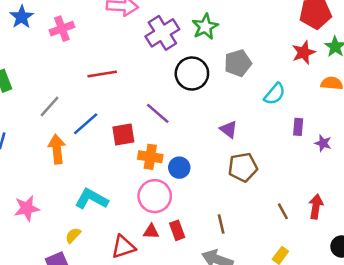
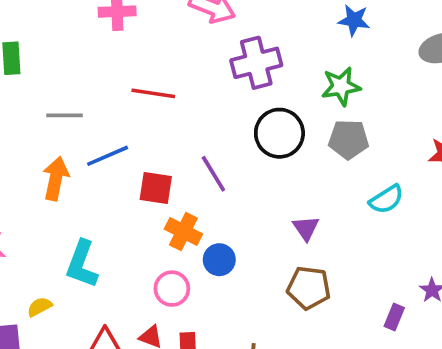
green star: (205, 27) -> (341, 86), moved
gray line: (49, 106) -> (65, 115), turned 30
purple rectangle: (298, 127) -> (394, 317), moved
pink circle: (155, 196) -> (172, 289), size x0.7
cyan L-shape: (92, 199) -> (82, 264), turned -116

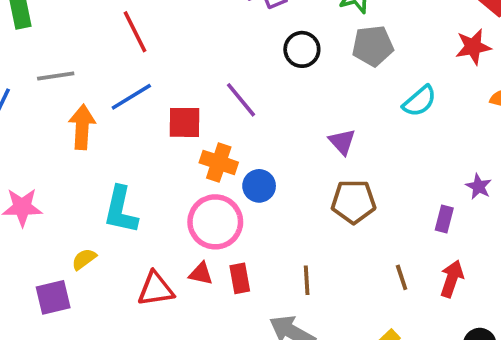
red line: (153, 93) -> (135, 32), moved, turned 63
gray line: (65, 115) -> (56, 76), moved
black circle: (279, 133) -> (302, 49), size x0.7
pink circle: (172, 289) -> (215, 222), size x1.5

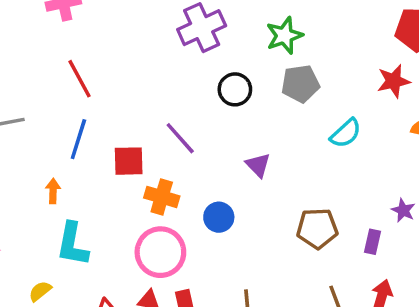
blue line: (131, 97) -> (78, 139), turned -39
orange arrow: (82, 127) -> (53, 191), moved, size x0.6
purple triangle: (342, 142) -> (258, 165), moved
blue circle: (259, 186) -> (219, 217), moved
brown pentagon: (353, 202) -> (317, 228), moved

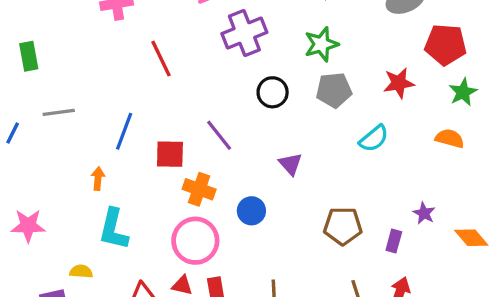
red line: (80, 79) -> (161, 59), moved
red star: (394, 81) -> (399, 83), moved
yellow semicircle: (40, 291) -> (81, 271), turned 40

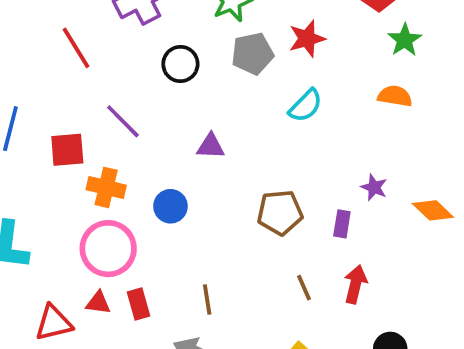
red line: (161, 59) -> (76, 48), moved
red star: (399, 83) -> (307, 39), moved
purple triangle: (291, 164) -> (211, 146), turned -40

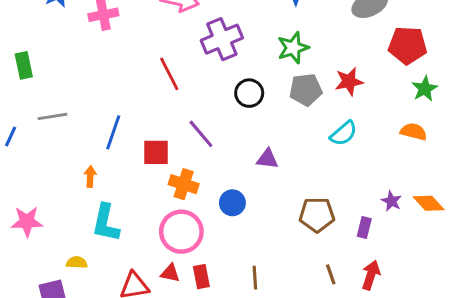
orange diamond: (433, 210) -> (429, 203), moved

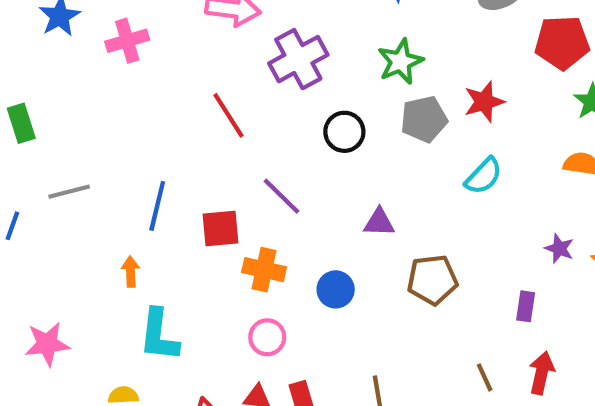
purple star: (391, 201) -> (559, 249), moved
brown pentagon: (317, 215) -> (432, 280), moved
pink circle: (181, 232) -> (267, 337), size x0.6

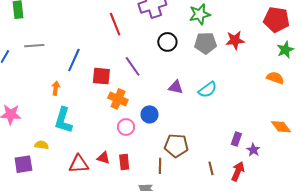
cyan semicircle: (484, 176) -> (208, 90), moved
purple star: (559, 249) -> (253, 150), moved
brown pentagon: (432, 280) -> (176, 146), moved
pink circle: (267, 337) -> (126, 127), moved

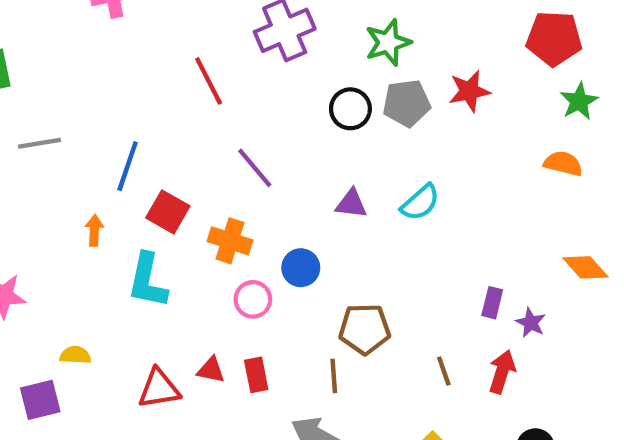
black circle: (167, 42) -> (350, 109), moved
red square: (101, 76) -> (168, 212), moved, turned 30
cyan L-shape: (63, 120) -> (148, 281), moved

